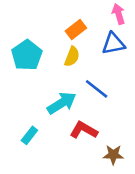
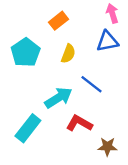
orange rectangle: (76, 29) -> (58, 21), moved
cyan rectangle: (29, 135) -> (28, 128), size x1.6

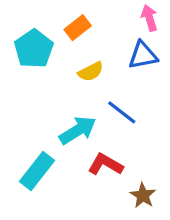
cyan pentagon: (25, 52) -> (34, 49), moved
yellow semicircle: (68, 54) -> (91, 72), turned 42
brown star: (107, 147) -> (143, 195), turned 30

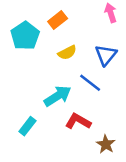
blue triangle: (143, 55) -> (106, 55), moved, turned -40
cyan rectangle: (37, 171) -> (27, 126), size x0.7

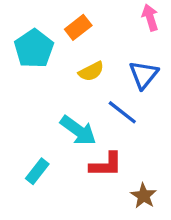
cyan arrow: (58, 96) -> (78, 130), turned 68
red L-shape: (78, 121) -> (106, 165), turned 150

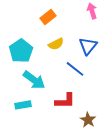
cyan pentagon: (34, 49) -> (21, 51), moved
cyan arrow: (78, 130) -> (34, 80), moved
cyan rectangle: (37, 171) -> (23, 105), turned 42

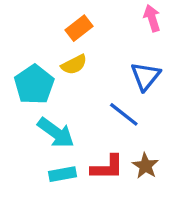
yellow semicircle: (56, 44) -> (74, 65), moved
cyan rectangle: (23, 105) -> (62, 174), moved
brown star: (88, 120) -> (145, 166), moved

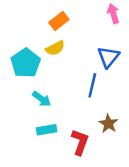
blue line: (124, 114) -> (92, 85), turned 65
cyan arrow: (56, 133) -> (42, 99), size x0.7
red L-shape: (107, 167) -> (80, 142), moved, turned -70

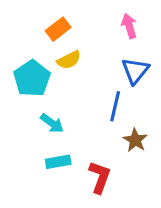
pink arrow: (113, 14) -> (129, 26), moved
orange rectangle: (59, 21) -> (58, 29), moved
brown star: (108, 124) -> (135, 140), moved

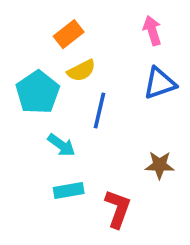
blue triangle: (135, 71) -> (160, 83), turned 32
blue line: (115, 106) -> (100, 111), moved
brown star: (135, 140) -> (160, 165), turned -30

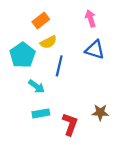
blue triangle: (160, 83) -> (95, 50), turned 36
brown star: (160, 165) -> (100, 112), moved

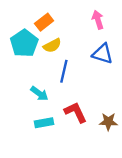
cyan pentagon: (22, 55) -> (24, 43), moved
red L-shape: (70, 124) -> (76, 112), moved, turned -45

